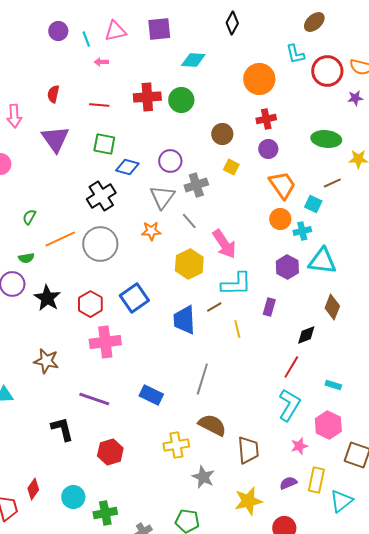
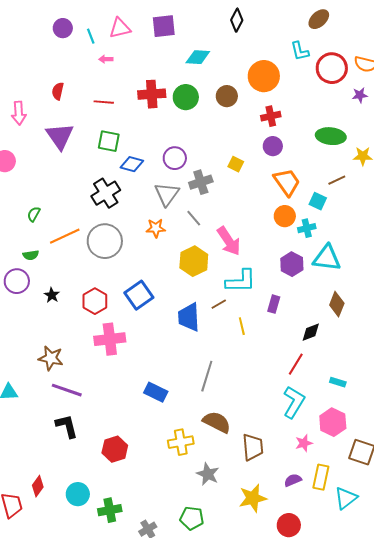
brown circle: (222, 134) -> (227, 96), moved
black star: (47, 298) -> (52, 295), size x0.6
purple line: (94, 399) -> (67, 390), moved

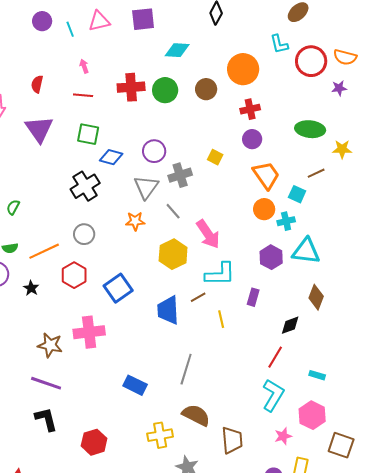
pink arrow: (106, 59) -> (84, 66), moved, turned 72
orange line: (65, 236) -> (44, 251), moved
gray circle: (105, 241) -> (84, 234), size x0.6
red hexagon: (95, 301) -> (74, 275), moved
brown star: (51, 358) -> (50, 345), moved

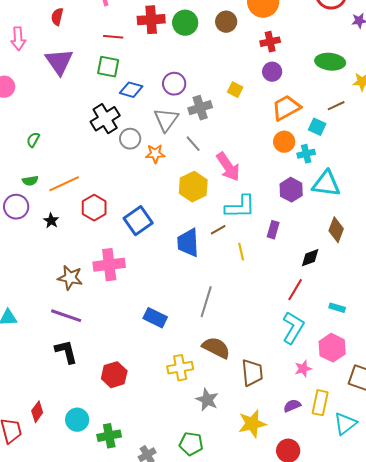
red line: (83, 95) -> (113, 37), moved
orange trapezoid: (266, 175) -> (286, 108), turned -84
gray circle: (84, 234) -> (130, 139), moved

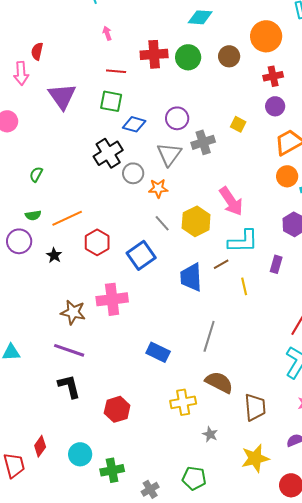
red semicircle: (57, 17) -> (37, 51), moved
gray line: (193, 144) -> (162, 223), moved
gray star: (207, 400) -> (210, 434), size x0.7

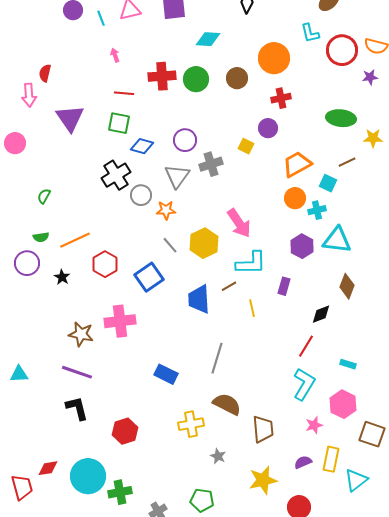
purple circle: (275, 106) -> (268, 128), moved
red diamond: (40, 446) -> (48, 468), turned 45
cyan circle: (80, 454) -> (88, 476), size x1.5

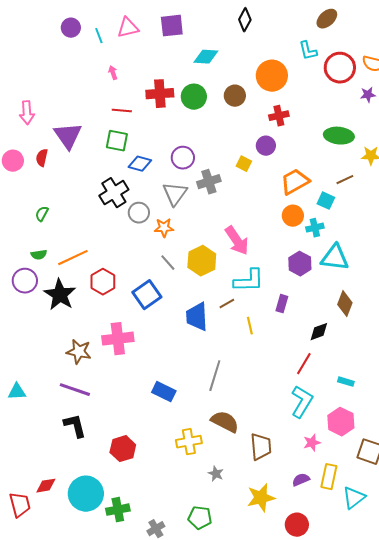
red semicircle: (45, 73) -> (42, 158), moved
black star: (62, 277) -> (60, 295), size x2.0

